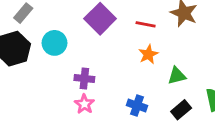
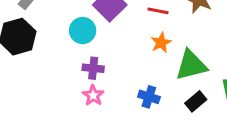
cyan circle: (55, 43) -> (83, 31), moved
green triangle: (177, 76) -> (191, 65), size x1.6

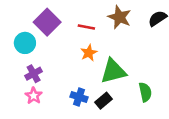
purple cross: (93, 68) -> (34, 74), turned -35
black rectangle: (196, 101) -> (104, 101), moved

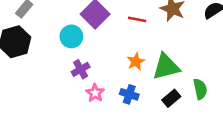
orange star: (89, 53) -> (136, 61), moved
pink star: (34, 96) -> (95, 93), moved
black rectangle: (104, 101) -> (171, 98), moved

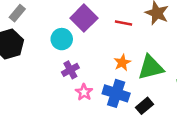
blue cross: (129, 94) -> (116, 93), size x1.5
black rectangle: (171, 98) -> (145, 106), moved

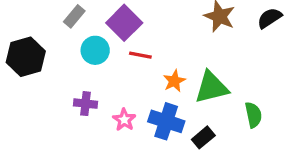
gray rectangle: (17, 13) -> (74, 16), moved
red line: (124, 23) -> (140, 55), moved
purple cross: (70, 70) -> (85, 104), moved, turned 35

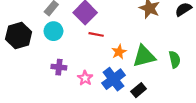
cyan circle: (95, 50) -> (53, 31), moved
green semicircle: (253, 115) -> (175, 59), moved
blue cross: (166, 121) -> (114, 79), turned 35

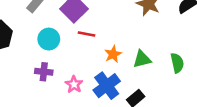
cyan circle: (53, 31) -> (49, 39), moved
green triangle: (144, 56) -> (142, 59), size x0.7

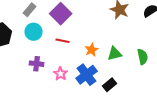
red line: (87, 34) -> (63, 41), moved
cyan circle: (49, 39) -> (34, 32), moved

